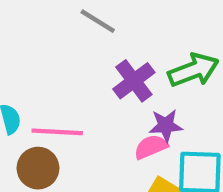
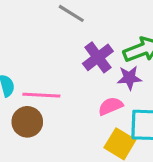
purple star: (166, 126) -> (129, 78), moved

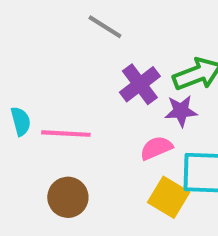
brown circle: (27, 122) -> (68, 197), moved

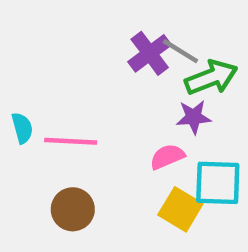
gray line: (105, 27) -> (180, 51), moved
purple cross: (140, 84) -> (150, 53), moved

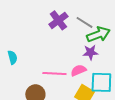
purple cross: (150, 53) -> (58, 20), moved
pink line: (71, 141) -> (54, 73), moved

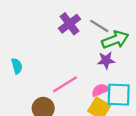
pink semicircle: (78, 70) -> (100, 90), moved
pink line: (54, 73) -> (65, 84), turned -35

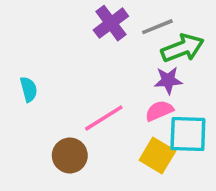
gray line: (99, 26) -> (157, 27), turned -54
pink semicircle: (100, 90) -> (159, 111), moved

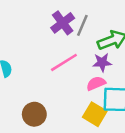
gray line: (157, 27) -> (82, 25), moved, turned -45
pink line: (104, 118) -> (64, 62), moved

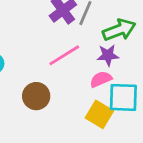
brown circle: (34, 114) -> (36, 96), moved

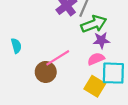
green arrow: (119, 30) -> (94, 24), moved
pink line: (64, 55) -> (58, 58), moved

